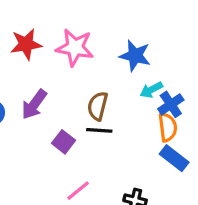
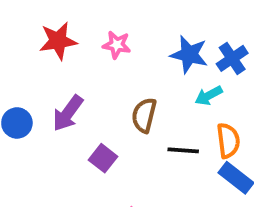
pink star: (75, 47) -> (117, 45), size x0.6
blue cross: (171, 104) -> (232, 58), moved
black line: (99, 130) -> (183, 150), moved

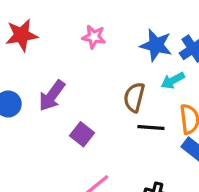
red star: (58, 41) -> (22, 35), moved
brown semicircle: (144, 115) -> (134, 97), moved

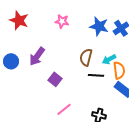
red star: (22, 35) -> (19, 20), turned 30
cyan arrow: (173, 80) -> (109, 59), moved

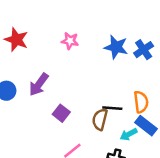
brown semicircle: (86, 57) -> (100, 119), moved
cyan arrow: (109, 59) -> (129, 134), moved

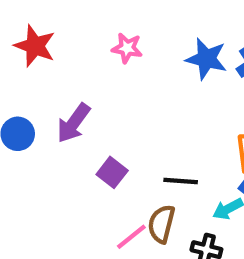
black line: (112, 108) -> (181, 181), moved
brown semicircle: (100, 119) -> (161, 224), moved

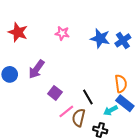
black line: (181, 181) -> (88, 97), turned 56
pink line: (131, 237) -> (66, 111), moved

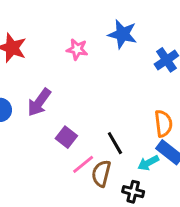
blue star: (100, 38) -> (123, 34), moved

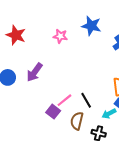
purple square: (66, 137) -> (53, 112), moved
pink line: (83, 164) -> (64, 100), moved

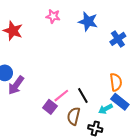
pink star: (60, 36) -> (53, 16), moved
purple arrow: (35, 72) -> (16, 85), moved

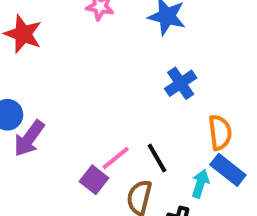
blue cross: (118, 39) -> (181, 83), moved
cyan arrow: (106, 109) -> (200, 184), turned 136

